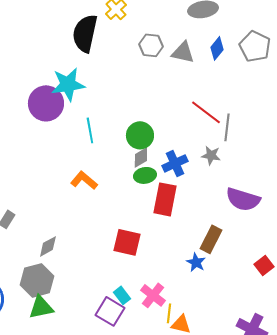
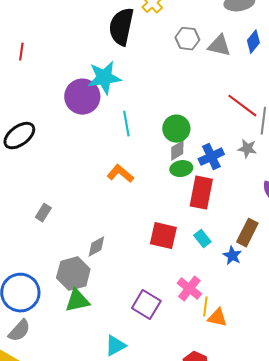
gray diamond: (48, 246) -> (96, 247), moved
cyan rectangle: (122, 295) -> (202, 239), moved

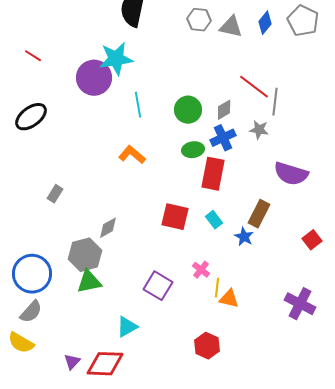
red line: (21, 52) -> (33, 56), moved, turned -66
gray diamond: (177, 151) -> (224, 110), moved
pink cross: (189, 289) -> (201, 270), size x0.7

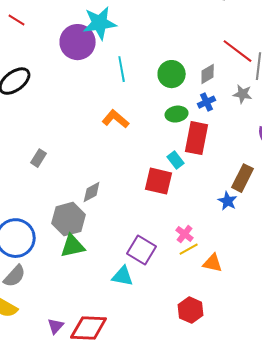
blue cross: (223, 138) -> (207, 102), size x0.7
cyan rectangle: (214, 220) -> (176, 160), moved
yellow line: (217, 288) -> (189, 249), moved, turned 54
cyan triangle: (127, 327) -> (123, 276), moved, turned 40

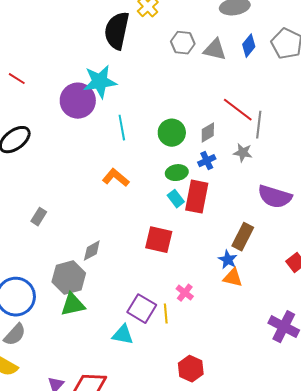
cyan rectangle: (176, 160) -> (176, 199), moved
yellow line: (189, 249) -> (166, 314), moved, turned -66
orange triangle: (213, 263) -> (233, 278), moved

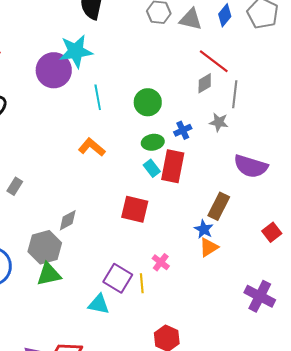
red line: (238, 110) -> (214, 61), moved
gray diamond: (208, 133) -> (205, 83), moved
orange triangle: (233, 278) -> (209, 247), turned -45

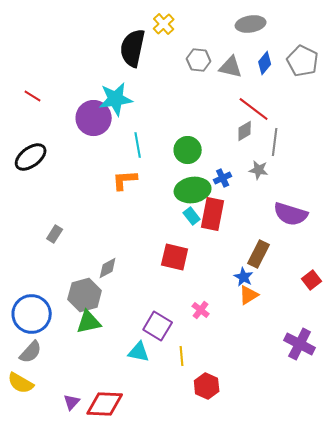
green ellipse: (153, 142) -> (193, 190), size x1.6
orange L-shape: (92, 147) -> (125, 180), moved, turned -44
yellow line: (142, 283) -> (182, 356), moved

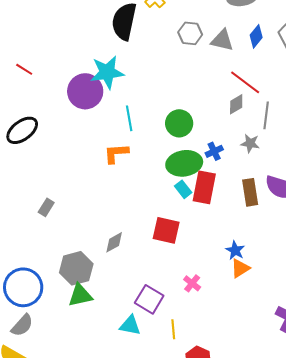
brown rectangle: (259, 254) -> (250, 192), moved, turned -36
gray diamond: (108, 268) -> (114, 242), moved

